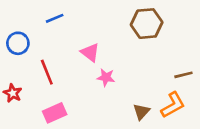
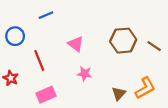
brown hexagon: (147, 24) -> (123, 41), moved
brown line: (183, 75) -> (154, 46), moved, turned 48
pink star: (106, 77) -> (85, 74), moved

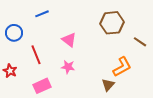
brown hexagon: (123, 41) -> (112, 23), moved
pink star: (85, 74) -> (68, 67), moved
orange L-shape: (145, 88) -> (122, 67), moved

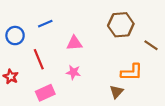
blue line: (42, 14) -> (45, 24), moved
pink triangle: (69, 40) -> (74, 43), turned -42
orange L-shape: (122, 67) -> (132, 72), turned 30

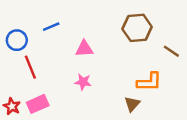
red line: (39, 59) -> (30, 67), moved
red star: (11, 77) -> (12, 106), moved
pink rectangle: (45, 93) -> (38, 104), moved

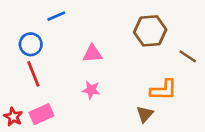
blue line: (51, 27) -> (56, 16), moved
blue circle: (17, 40) -> (31, 44), moved

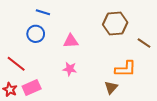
blue line: (56, 16) -> (43, 12), turned 40
blue circle: (31, 44) -> (36, 34), moved
red line: (33, 74) -> (16, 64), moved, turned -30

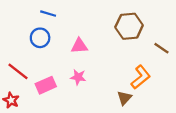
orange L-shape: (125, 69) -> (141, 77), turned -40
pink rectangle: (32, 87) -> (46, 85), moved

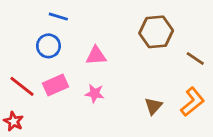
orange L-shape: (141, 77) -> (192, 102), moved
pink rectangle: (46, 85) -> (55, 85), moved
brown triangle: (124, 98) -> (153, 106), moved

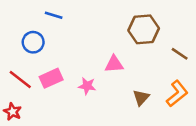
blue circle: (48, 46) -> (33, 42), moved
pink triangle: (96, 56) -> (114, 64), moved

